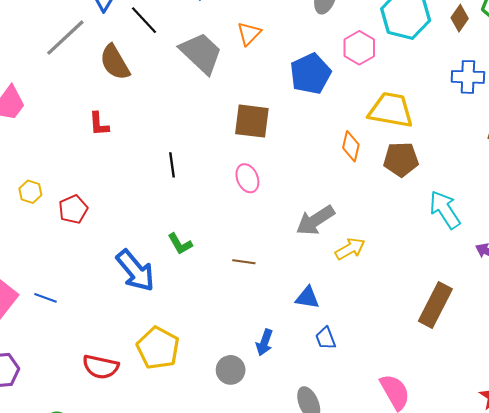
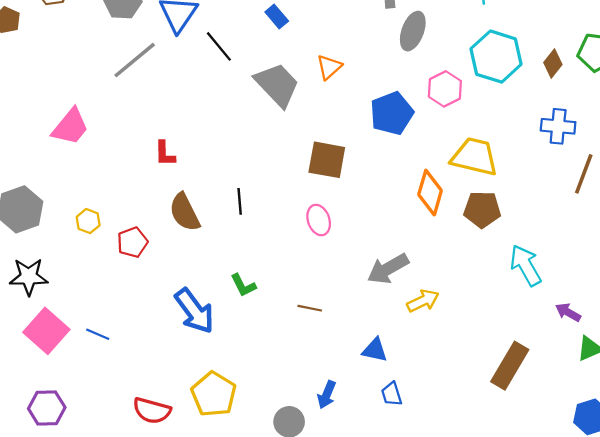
brown semicircle: (115, 62) -> (185, 212), moved
orange diamond: (351, 146) -> (430, 193), size x1.4

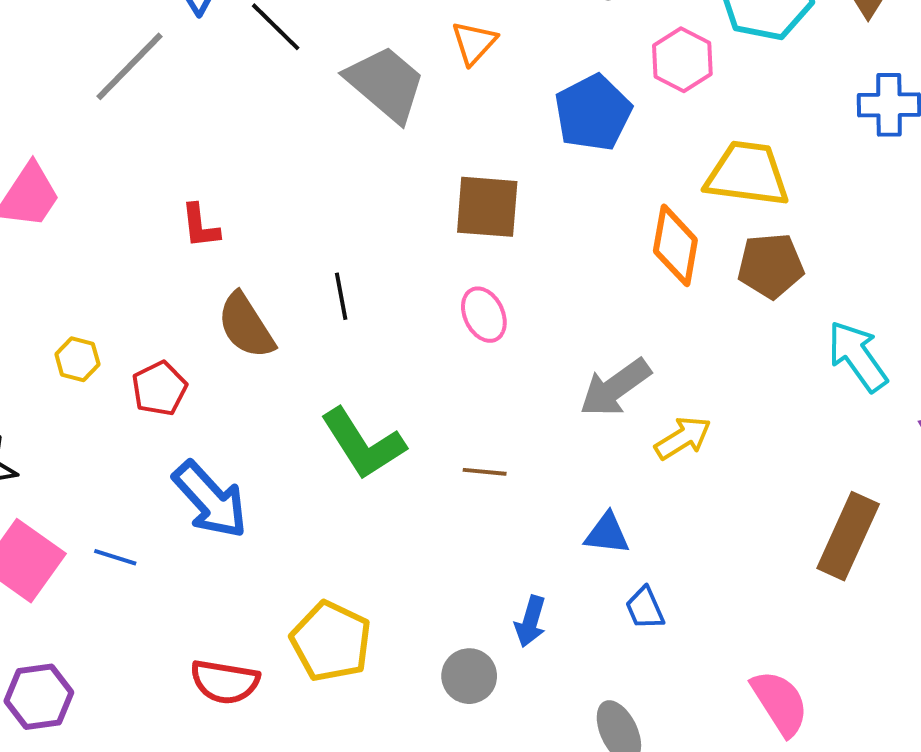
green L-shape: (243, 285) -> (363, 444), size x1.8
blue arrow: (194, 311) -> (210, 500), moved

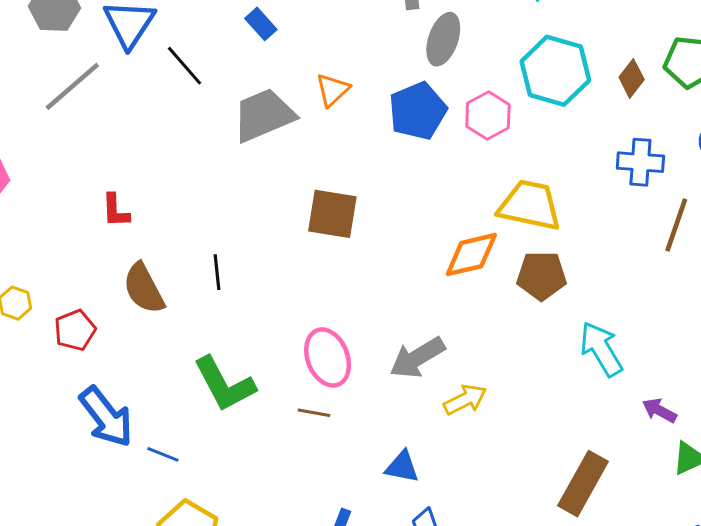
gray trapezoid: (386, 84) -> (264, 115), turned -68
blue pentagon: (593, 113) -> (418, 111), moved
orange diamond: (675, 245) -> (471, 255), turned 62
pink ellipse: (484, 315) -> (328, 357), moved, size x1.4
blue line: (115, 557) -> (163, 454), moved

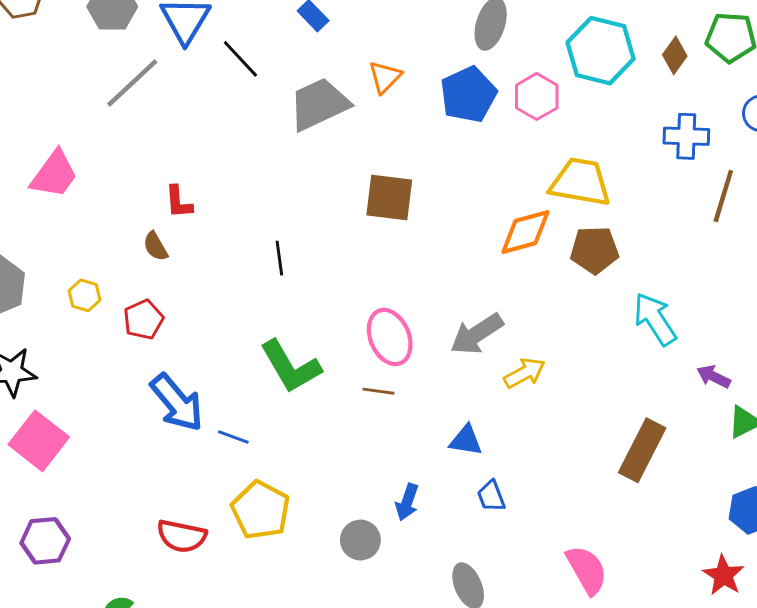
brown semicircle: (144, 288) -> (155, 246), moved, size x0.6

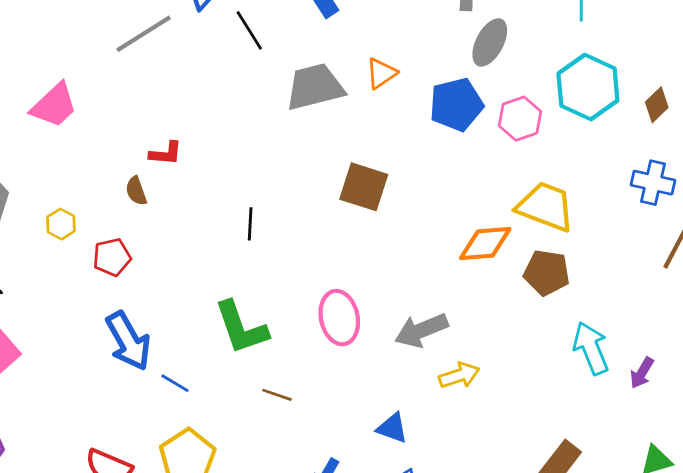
red L-shape: (179, 202) -> (166, 153), turned -92
purple arrow: (714, 377) -> (642, 373), moved, turned -96
brown line: (378, 391) -> (277, 395), moved

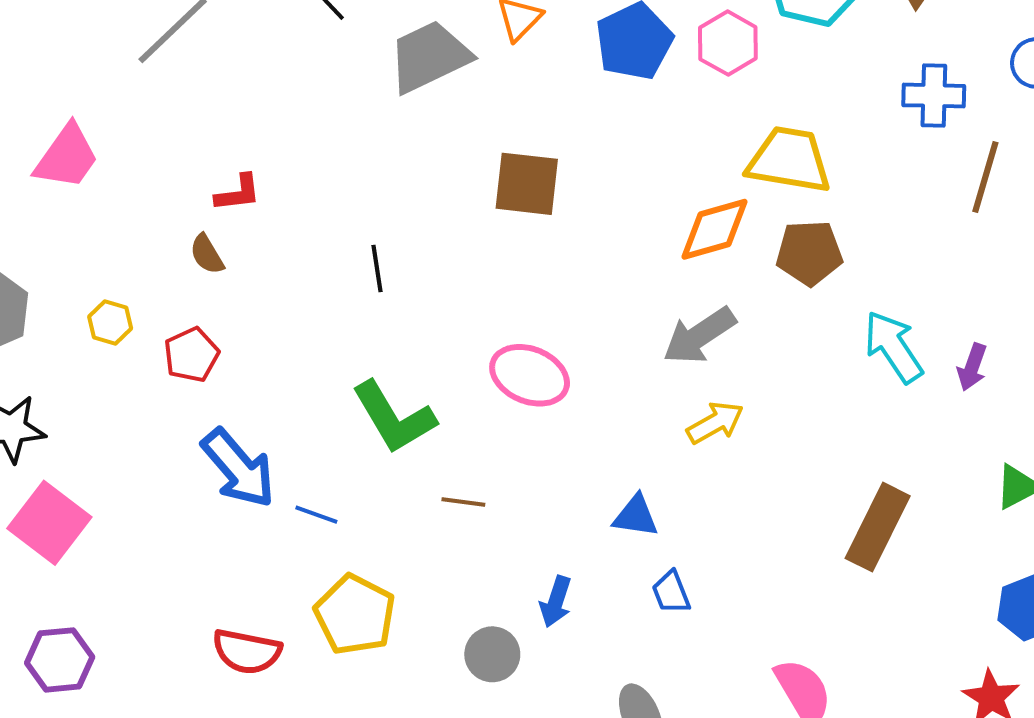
pink ellipse: (339, 318) -> (530, 375), turned -44
gray arrow: (421, 330) -> (699, 336), moved

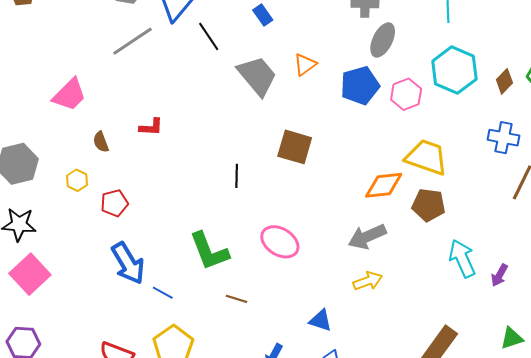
gray trapezoid: (429, 57) -> (257, 76), turned 66
brown semicircle: (207, 254) -> (101, 142), moved
black line: (377, 268) -> (237, 176), moved

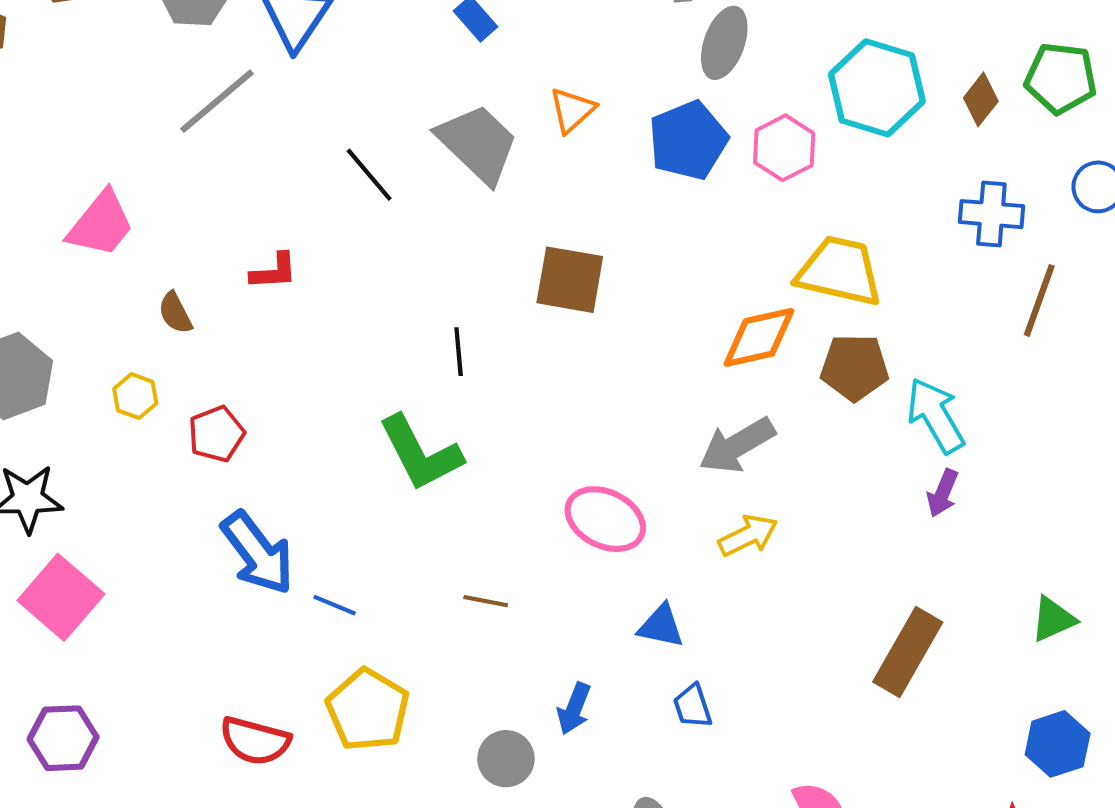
black line: (209, 36) -> (369, 175), moved
pink ellipse: (280, 242) -> (605, 519), moved
green L-shape: (209, 251) -> (420, 453), moved
cyan arrow: (462, 258) -> (936, 415), moved
purple arrow: (499, 275) -> (943, 493), moved

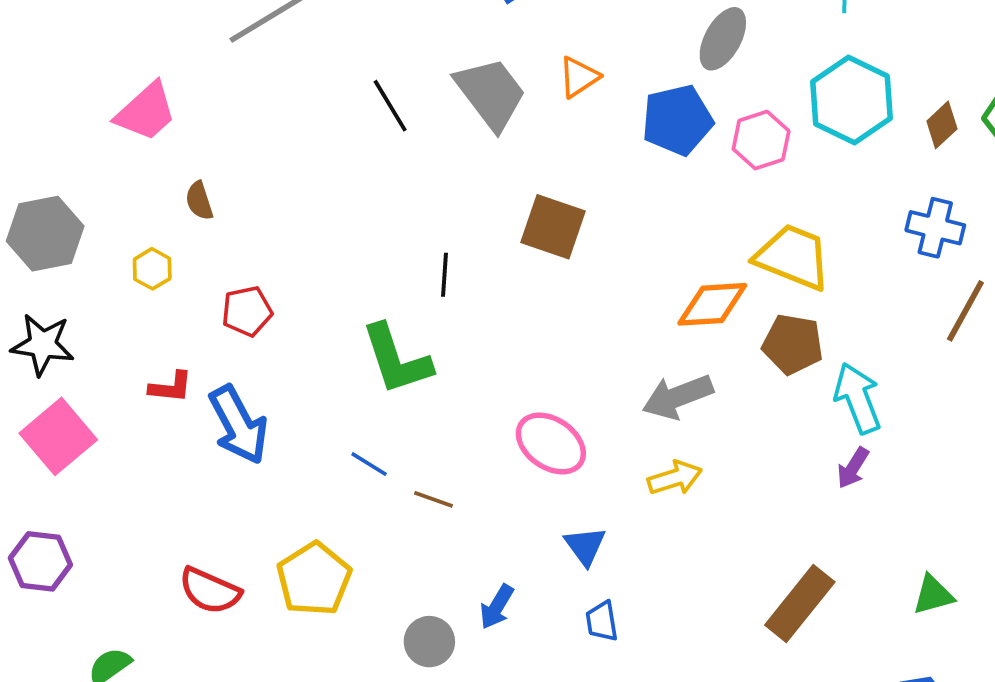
red L-shape: (274, 271) -> (171, 387), moved
red pentagon: (216, 434) -> (247, 311), moved
blue line: (335, 605) -> (369, 464), moved
blue triangle: (661, 626) -> (585, 546), turned 33

